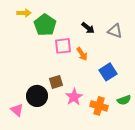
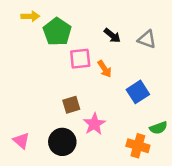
black circle: (37, 96) -> (62, 142), moved
orange cross: (99, 106) -> (138, 146), moved

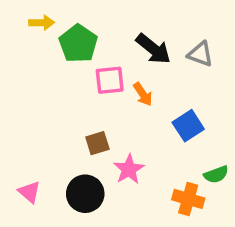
black arrow: (112, 36) -> (153, 49), size x1.5

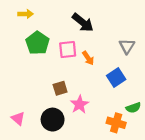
green pentagon: (78, 44) -> (37, 43), moved
black arrow: (153, 49) -> (83, 23), moved
gray triangle: (200, 54) -> (127, 46), moved, turned 42

